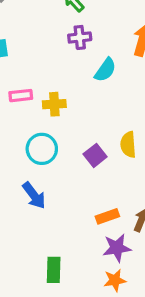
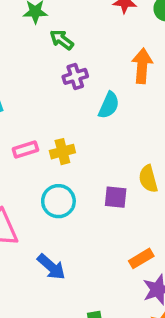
purple square: (95, 155) -> (116, 197), turned -35
blue arrow: (34, 196) -> (51, 267), moved

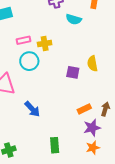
cyan semicircle: (109, 105) -> (74, 19), turned 77
cyan circle: (58, 201) -> (29, 61), moved

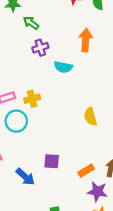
purple square: (73, 72) -> (52, 161), moved
purple star: (92, 128) -> (97, 192), turned 30

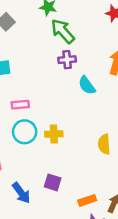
green arrow: (31, 23) -> (63, 31), size x1.5
cyan semicircle: (63, 67) -> (87, 85), turned 30
yellow cross: (32, 99) -> (54, 134), moved

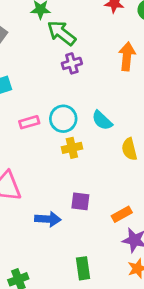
cyan semicircle: (87, 85) -> (102, 120), moved
cyan circle: (25, 132) -> (63, 119), moved
blue arrow: (21, 193) -> (48, 219), turned -40

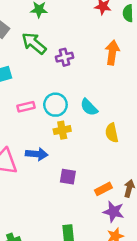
green arrow: (62, 33) -> (34, 43), moved
blue arrow: (48, 219) -> (37, 154), moved

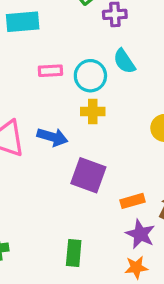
cyan semicircle: (89, 107) -> (124, 61), moved
purple square: (68, 177) -> (88, 175), size x1.5

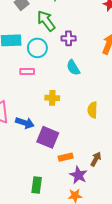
cyan circle: (90, 76) -> (37, 48), moved
blue arrow: (52, 137) -> (25, 123), moved
orange rectangle: (133, 201) -> (66, 157), moved

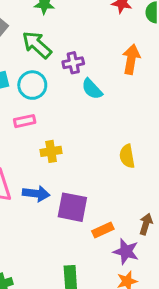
cyan semicircle: (73, 68) -> (92, 89), moved
yellow cross: (52, 98) -> (51, 151), moved

